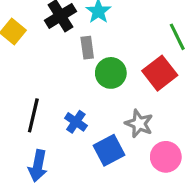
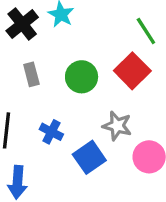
gray rectangle: (87, 48) -> (31, 74), moved

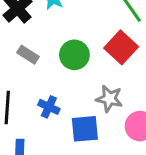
gray rectangle: (31, 74) -> (28, 55), turned -40
blue square: (89, 157) -> (85, 129), turned 32

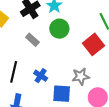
green circle: (74, 55) -> (59, 29), moved
gray star: (109, 99) -> (81, 76), turned -30

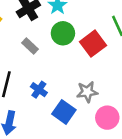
red square: (93, 44) -> (93, 44), moved
blue square: (62, 94) -> (64, 112), turned 30

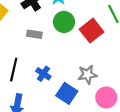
gray rectangle: (30, 46) -> (34, 34), turned -32

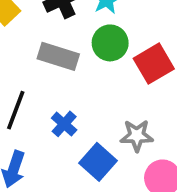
gray rectangle: (34, 34) -> (58, 56), size x1.5

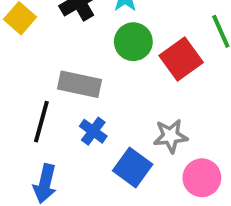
gray rectangle: (58, 56) -> (80, 84), moved

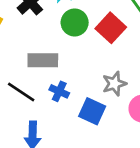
black line: (41, 122) -> (21, 92), turned -60

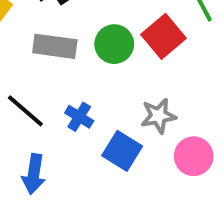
green circle: (75, 23) -> (114, 44), moved
gray rectangle: (43, 60) -> (55, 46), moved

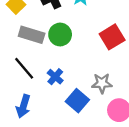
green circle: (114, 44) -> (60, 35), moved
gray rectangle: (55, 46) -> (32, 35), moved

